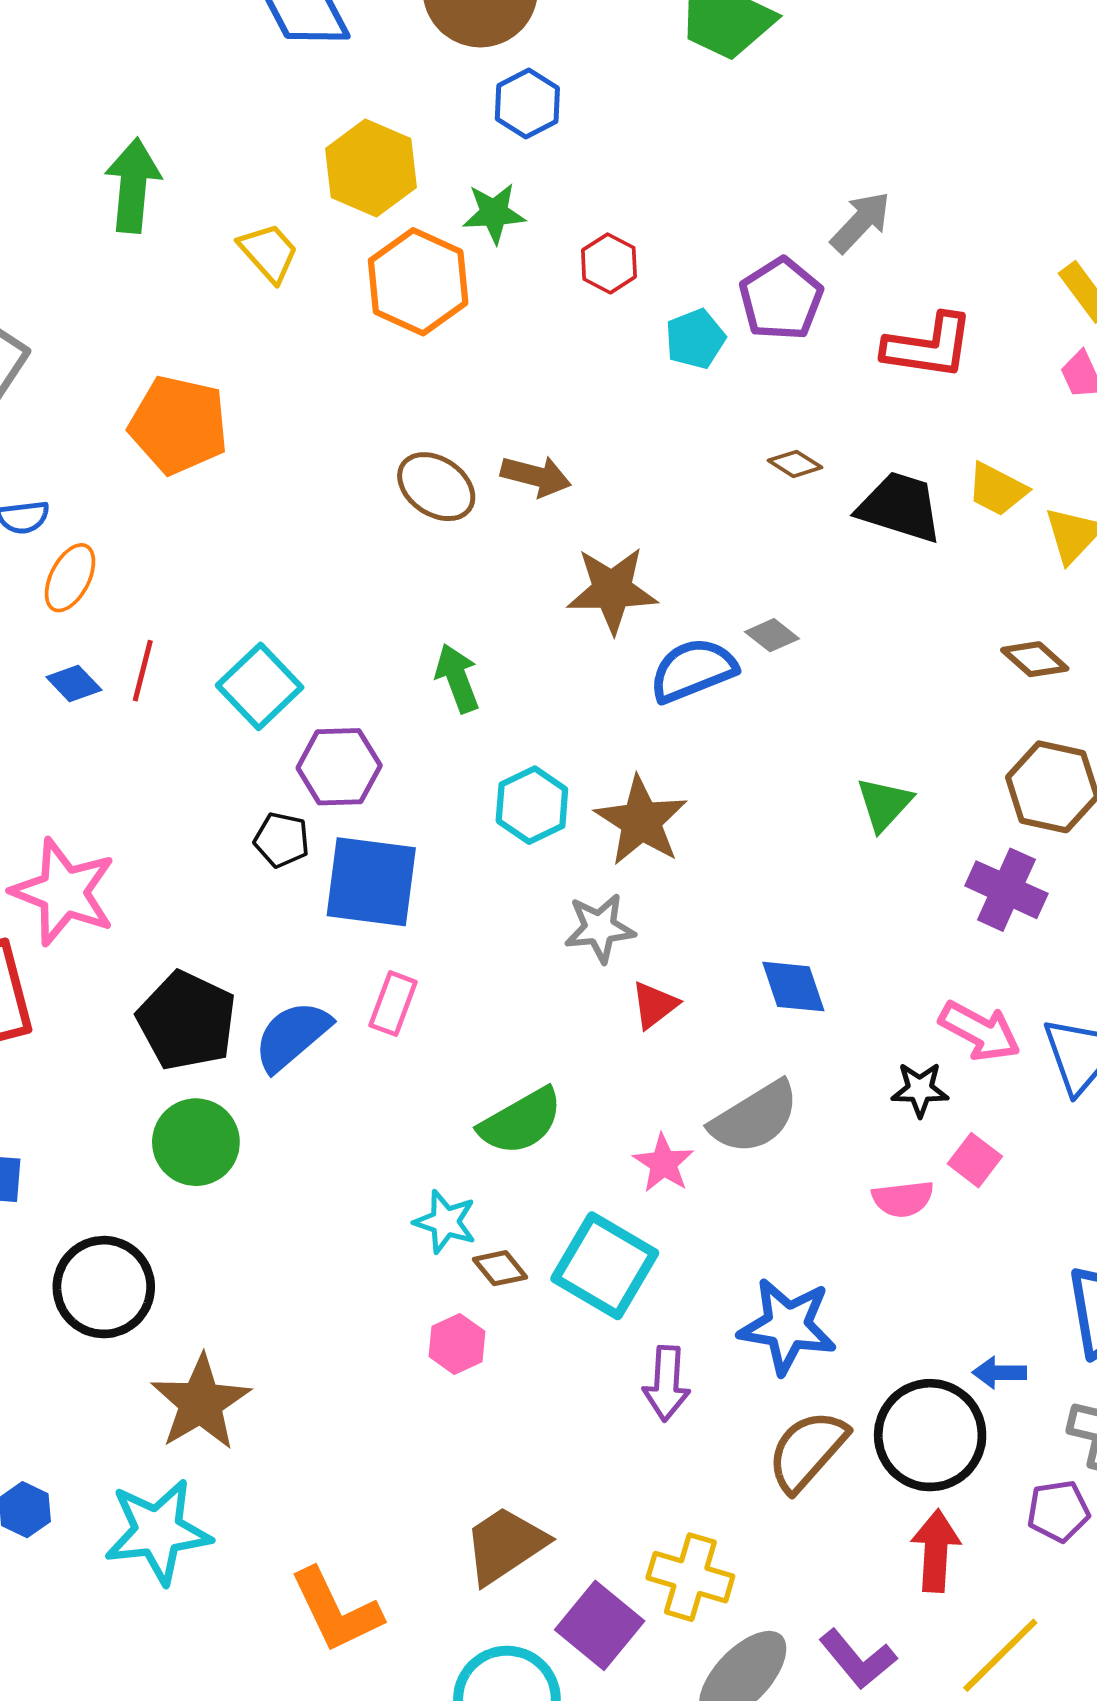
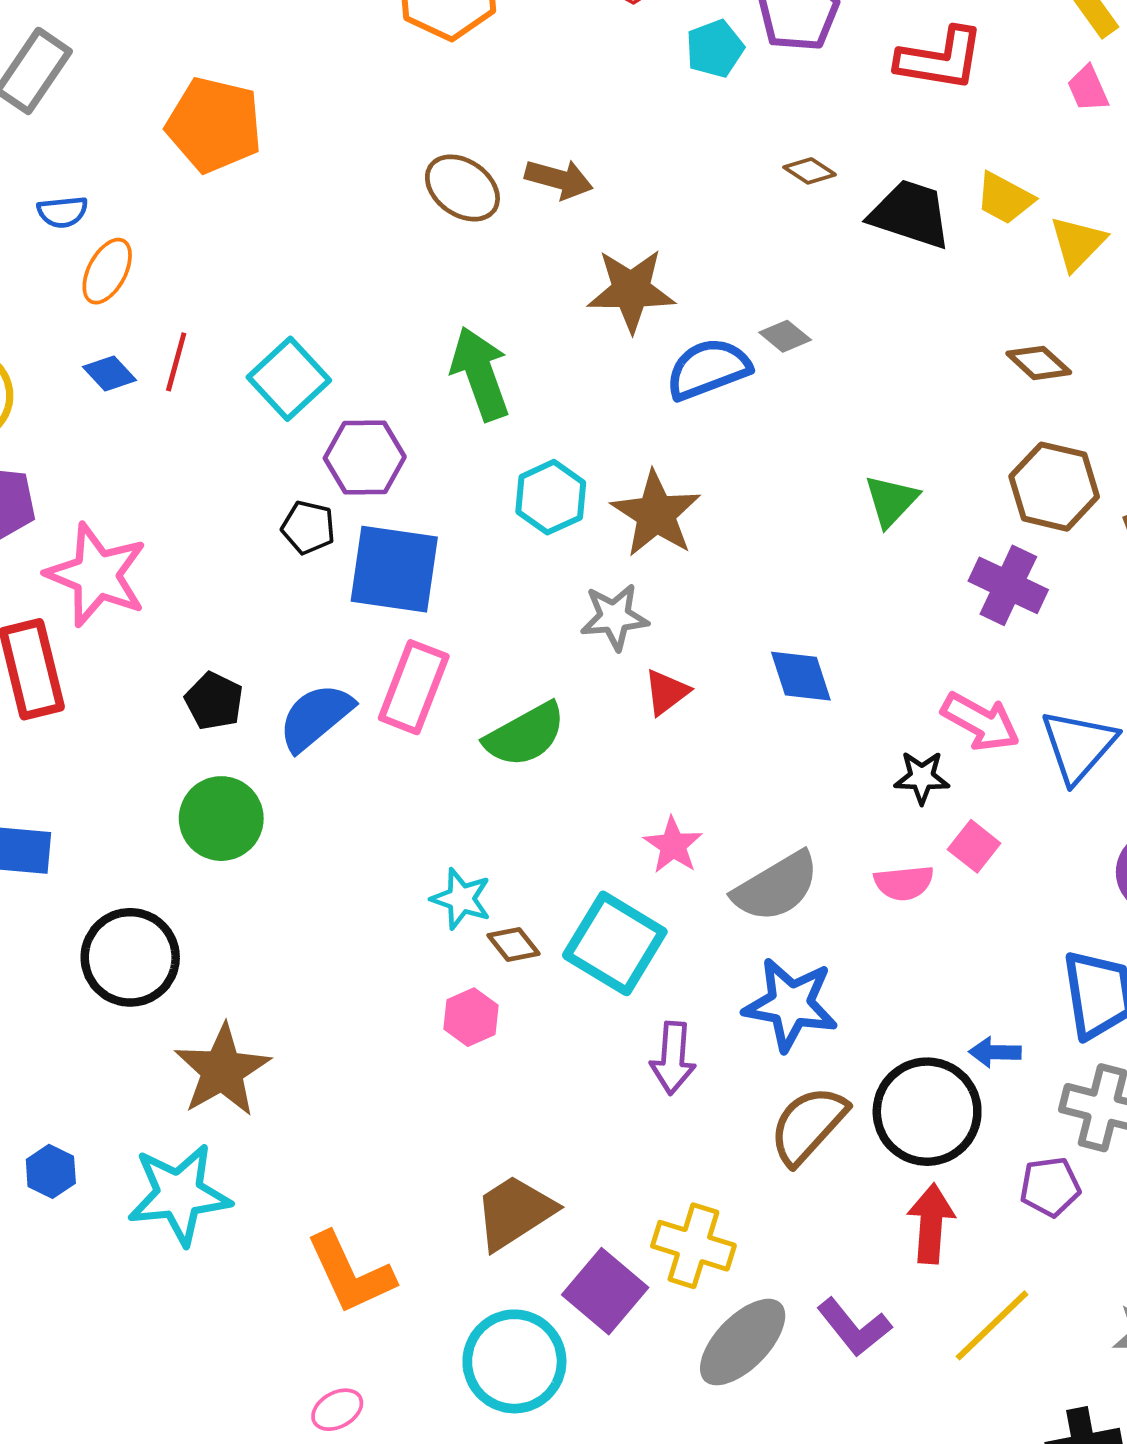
green arrow: (457, 678) -> (480, 374), size x1.4
pink rectangle: (393, 1004) -> (414, 687), size x1.5
black pentagon: (187, 1021) -> (214, 701), size x0.6
gray semicircle: (755, 1117) -> (776, 887), moved
green semicircle: (521, 1121) -> (525, 735), moved

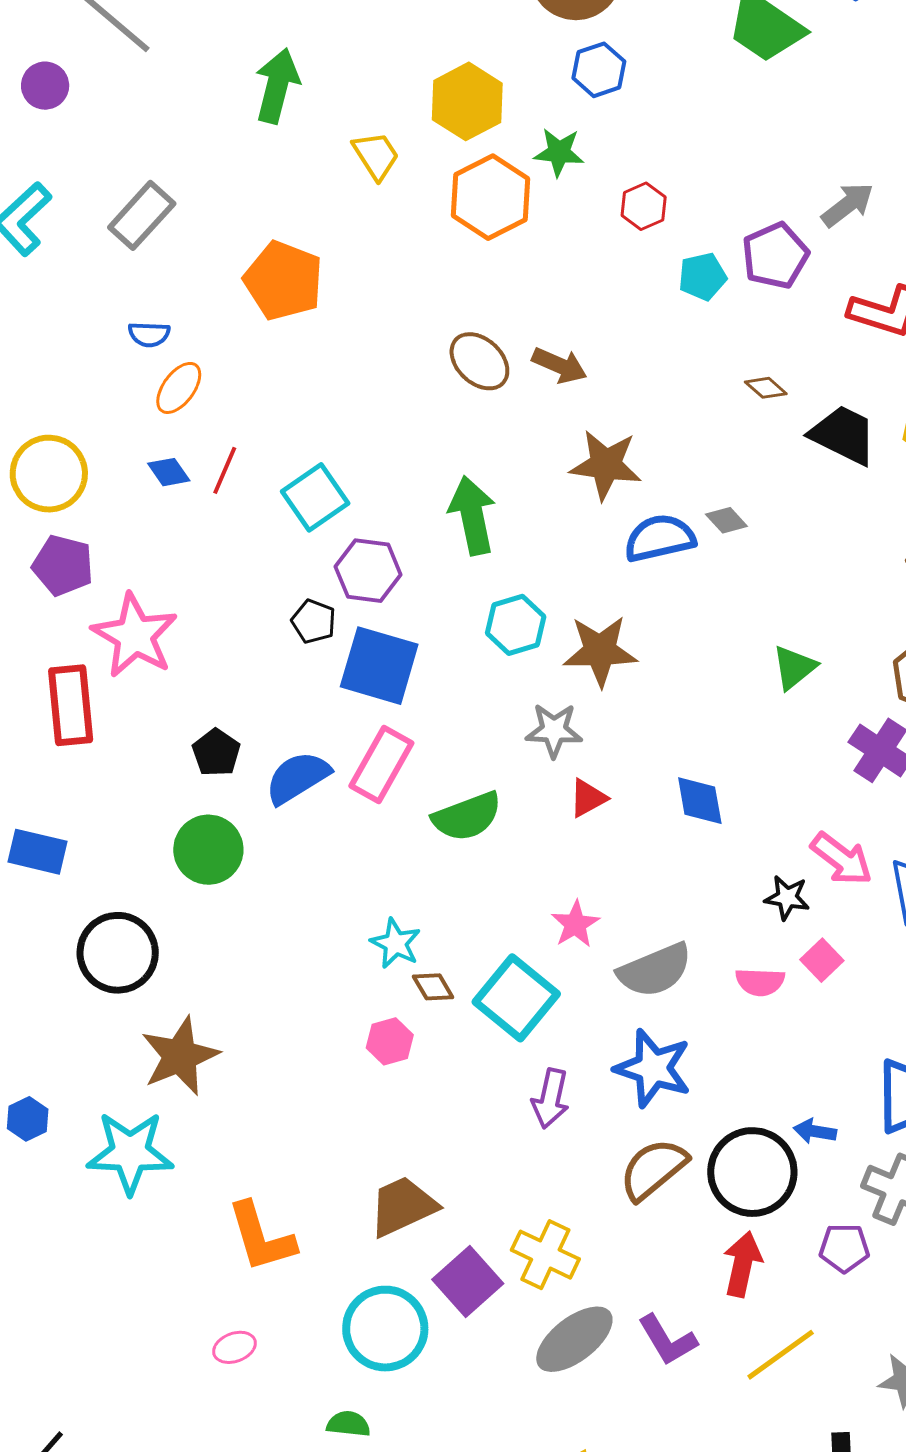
brown star: (656, 514) -> (600, 651), turned 30

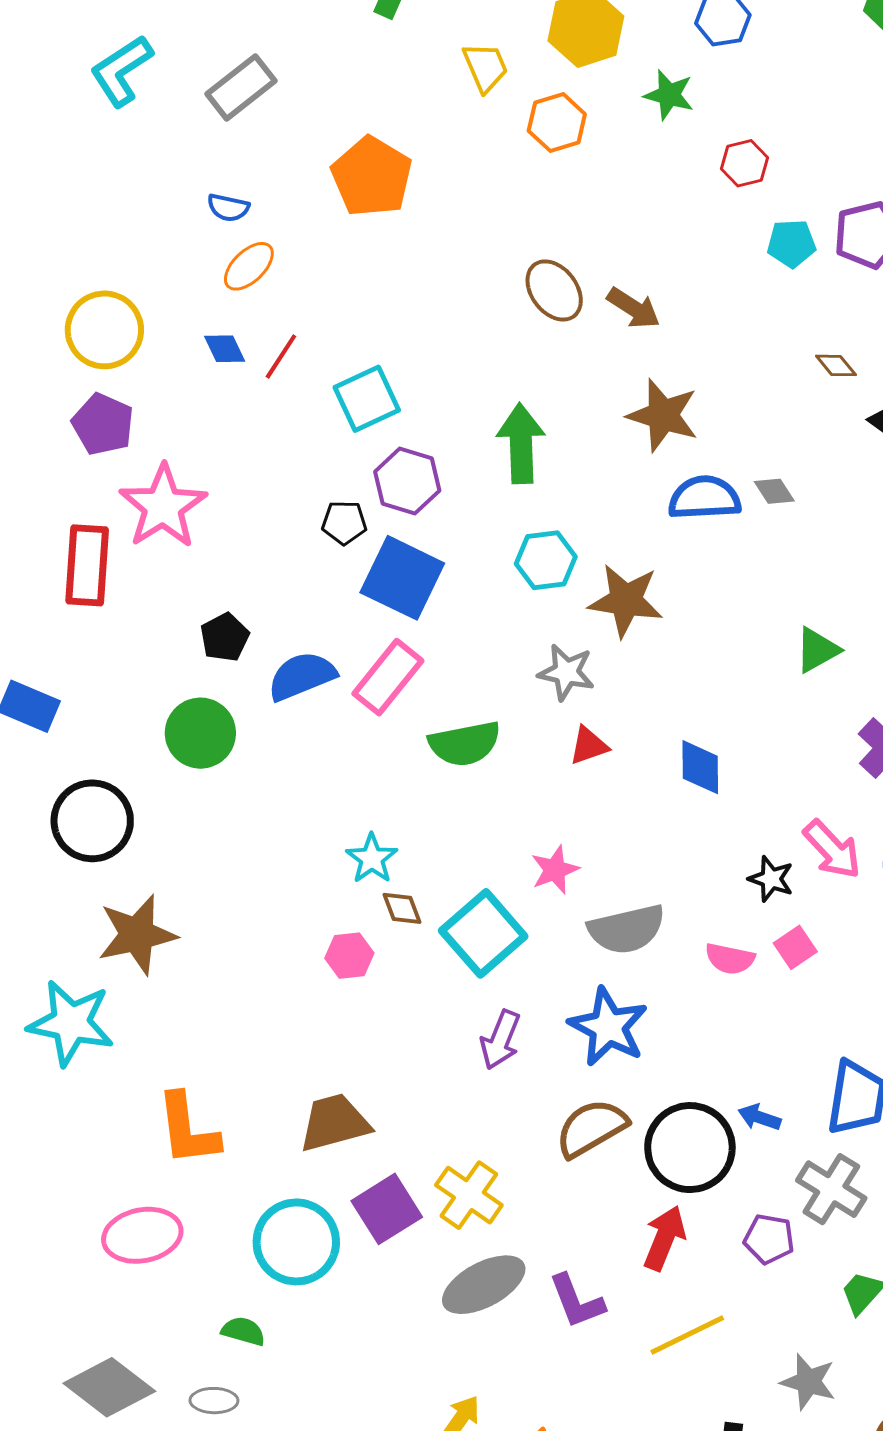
orange hexagon: (490, 197) -> (557, 123), moved, size x0.7
black pentagon: (314, 621) -> (344, 523), turned -30
pink ellipse: (234, 1347) -> (142, 1235), size x1.8

